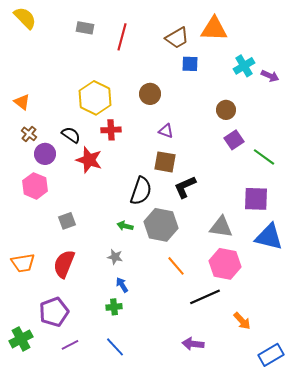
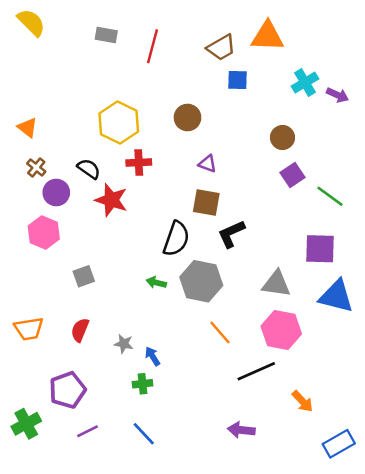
gray star: (115, 257) -> (124, 344), moved
red semicircle: (64, 264) -> (80, 330), size x0.7

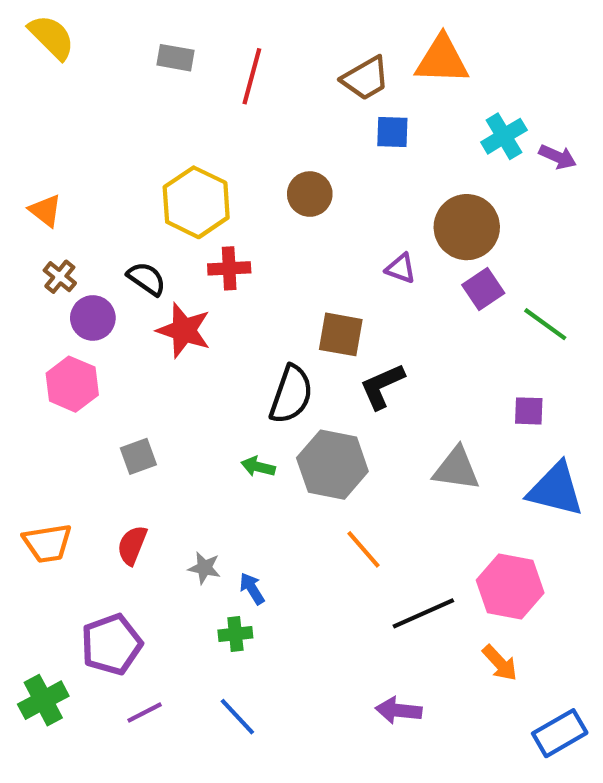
brown circle: (282, 138) -> (467, 227), size x1.6
purple triangle: (208, 164) -> (401, 268), moved
purple square: (320, 249) -> (529, 411), size x0.6
pink hexagon: (281, 330) -> (510, 587), moved

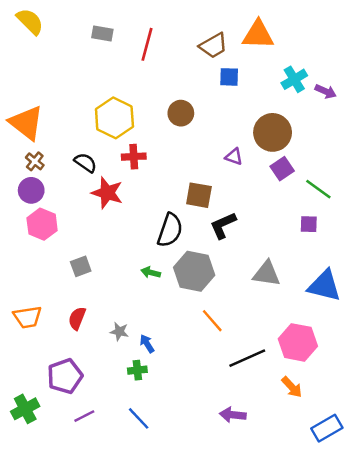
orange triangle: (45, 211) -> (26, 123), size x1.8
purple circle: (93, 318) -> (31, 190), moved
purple square: (529, 411) -> (309, 224), moved

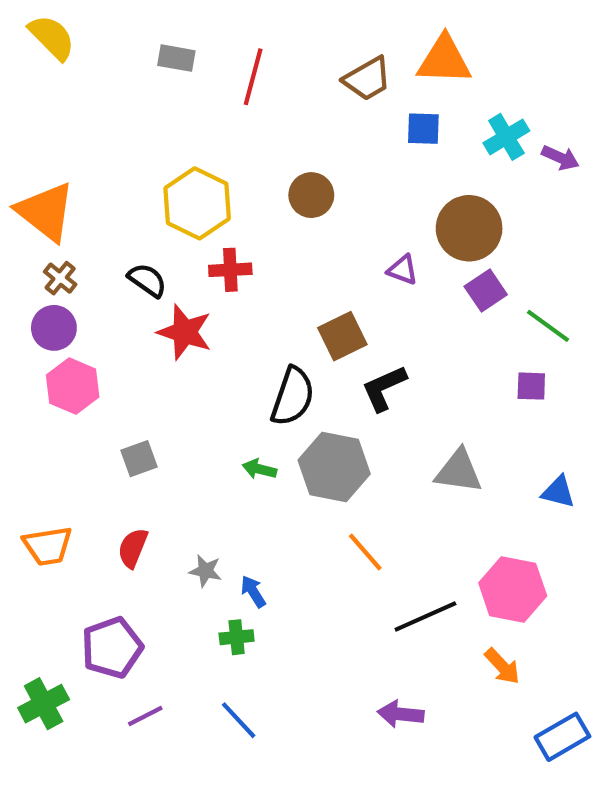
blue square: (229, 77) -> (423, 129), moved
brown square: (199, 195) -> (342, 336), turned -36
blue triangle: (324, 286) -> (558, 492), size x0.6

